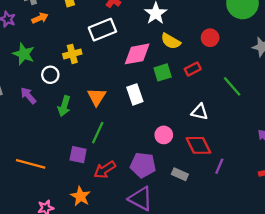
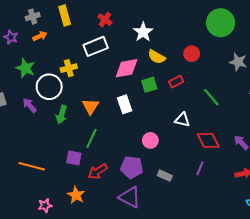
white circle: (50, 75) -> (49, 87), size x1.6
red diamond: (198, 145) -> (208, 140), moved

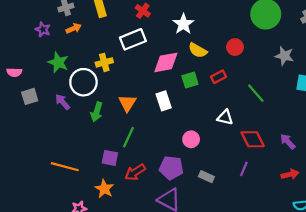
orange star: (76, 195) -> (104, 189), moved

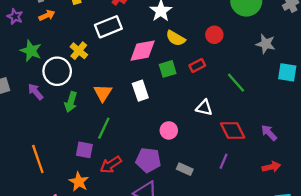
yellow cross: (104, 62) -> (79, 51), turned -35
orange line: (65, 167) -> (38, 159), turned 56

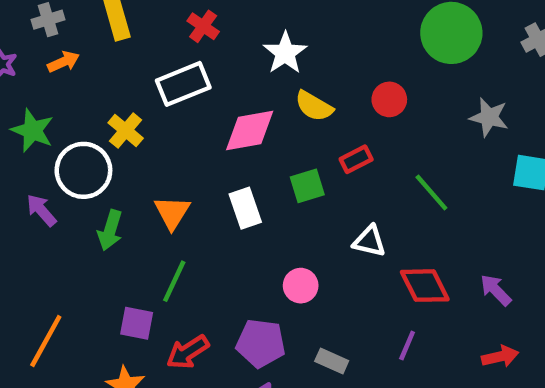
green square: (168, 69) -> (307, 186), moved
orange line: (38, 159) -> (46, 341), turned 48

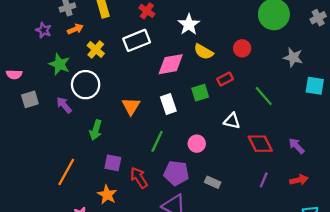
yellow cross: (126, 130) -> (96, 49), moved
green arrow: (110, 230) -> (96, 130), moved
green line: (174, 281) -> (157, 141), moved
purple line: (407, 345) -> (264, 180), moved
red arrow: (188, 352) -> (139, 178), turned 90

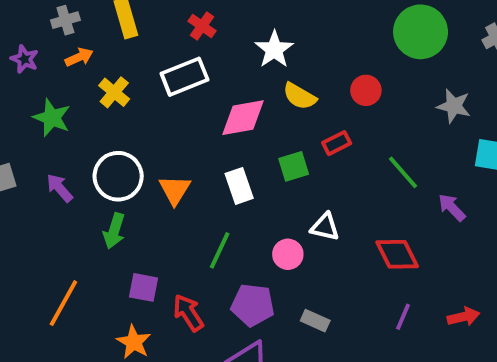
white circle: (86, 85) -> (118, 176), moved
white triangle: (232, 121) -> (325, 227), moved
purple arrow: (297, 146) -> (452, 207), moved

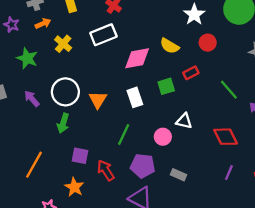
white star: (274, 49) -> (194, 15), moved

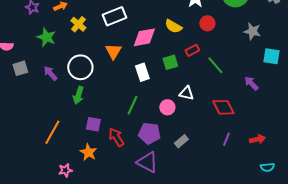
green line: (229, 90) -> (215, 65), moved
orange triangle: (98, 100) -> (113, 51), moved
gray rectangle: (179, 175) -> (181, 141), turned -64

